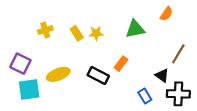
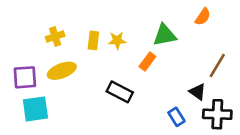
yellow rectangle: (77, 33) -> (93, 40), turned 40
purple square: (20, 64) -> (25, 77), turned -30
orange rectangle: (121, 64) -> (147, 62), moved
yellow ellipse: (58, 74) -> (62, 71), moved

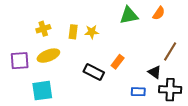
green triangle: (165, 35) -> (129, 15), moved
orange rectangle: (147, 62) -> (118, 62), moved
cyan square: (35, 109) -> (42, 91), moved
blue rectangle: (176, 117) -> (138, 92), turned -56

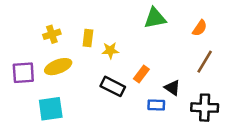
orange semicircle: (159, 13) -> (200, 28), moved
yellow star: (92, 32) -> (110, 50), moved
black triangle: (155, 72) -> (172, 88), moved
blue rectangle: (138, 92) -> (156, 105), moved

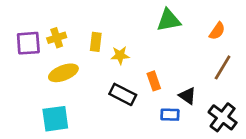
purple square: (23, 73) -> (28, 43), moved
orange rectangle: (141, 74) -> (154, 81), turned -56
black cross: (205, 108) -> (223, 117), turned 35

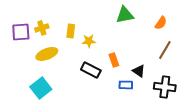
black cross: (223, 117) -> (165, 87), turned -30
cyan square: (55, 119) -> (41, 88), turned -30

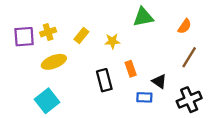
yellow rectangle: (71, 31) -> (81, 35), turned 32
yellow star: (89, 41) -> (112, 41), moved
black rectangle: (91, 70) -> (104, 80), turned 48
black cross: (165, 87) -> (189, 100), turned -30

